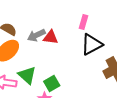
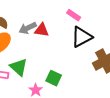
pink rectangle: (83, 22) -> (74, 15), turned -72
green square: (52, 83) -> (54, 78), moved, turned -35

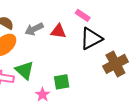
red triangle: (42, 30) -> (58, 31), moved
green square: (54, 78) -> (62, 82), turned -35

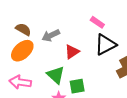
red triangle: (58, 31) -> (72, 52), moved, turned -42
green triangle: (25, 70) -> (56, 75), moved

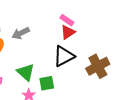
black triangle: (105, 45) -> (64, 56), moved
red triangle: (72, 52) -> (68, 32), moved

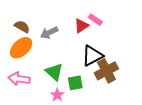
red triangle: (68, 32) -> (81, 26), moved
brown cross: (98, 66) -> (106, 71), moved

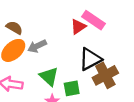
pink rectangle: (95, 20) -> (93, 20), size x1.5
gray arrow: (49, 33) -> (37, 46), moved

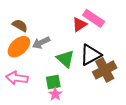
green triangle: (49, 76) -> (65, 59), moved
green square: (72, 88) -> (53, 82), moved

